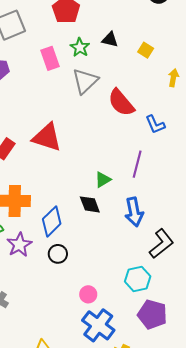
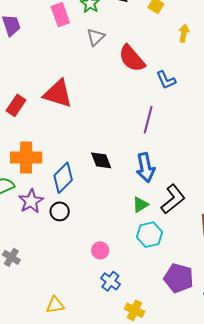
gray triangle: (85, 81) -> (96, 37), size x0.7
green triangle: (103, 180) -> (140, 205), moved
black circle: (58, 254) -> (60, 211), moved
purple pentagon: (152, 314) -> (179, 278), moved
blue cross: (98, 325) -> (110, 281), size x0.6

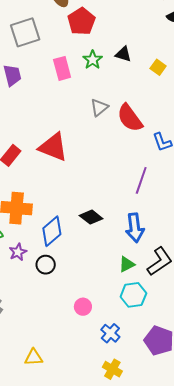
gray triangle: (96, 37) -> (99, 108), moved
black diamond: (101, 160) -> (91, 217), turned -35
purple star: (31, 201) -> (18, 252), size x0.7
blue cross: (110, 281) -> (110, 333), moved

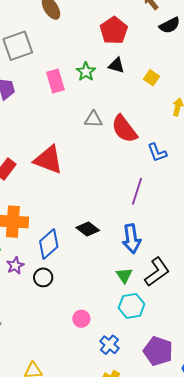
red pentagon: (82, 21) -> (114, 30), moved
gray triangle: (99, 108) -> (93, 119), turned 42
green triangle: (127, 264) -> (124, 275), turned -36

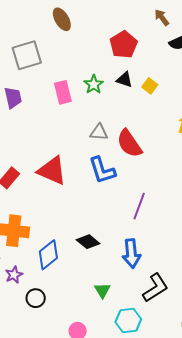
yellow square: (152, 78) -> (150, 86), moved
blue L-shape: (157, 153) -> (102, 170), moved, size x1.4
green triangle: (124, 275) -> (102, 290), moved
black circle: (43, 277) -> (36, 298), moved

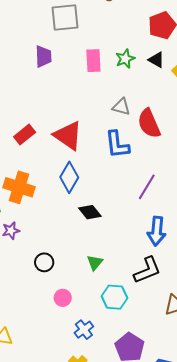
blue arrow: (131, 253) -> (157, 231), moved
blue diamond: (48, 255) -> (69, 177), moved, turned -32
black circle: (36, 298) -> (44, 262), moved

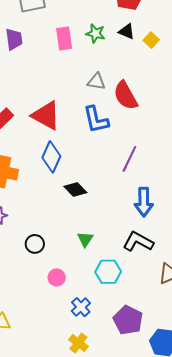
green star: (125, 59) -> (95, 33), turned -30
black L-shape: (147, 270) -> (138, 242), turned -124

